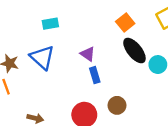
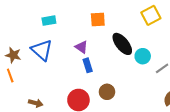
orange square: (125, 22) -> (98, 19), moved, turned 35

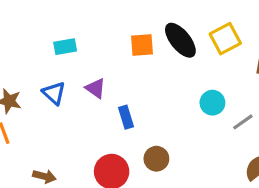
black ellipse: (122, 44) -> (180, 40), moved
purple triangle: (82, 47) -> (96, 88), moved
blue triangle: (42, 50) -> (54, 93), size x0.7

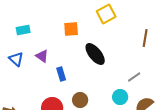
yellow square: (225, 39) -> (106, 14), moved
black ellipse: (180, 40) -> (95, 54), moved
cyan circle: (212, 103) -> (120, 97), moved

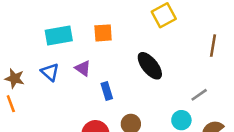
orange square: (71, 29) -> (103, 33), moved
cyan rectangle: (23, 30) -> (59, 35), size x1.5

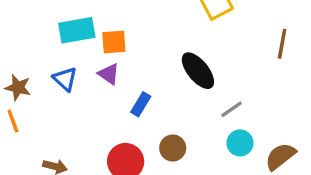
orange square: (103, 33) -> (114, 42), moved
blue rectangle: (107, 91) -> (141, 104), turned 48
gray line: (199, 95) -> (232, 109), moved

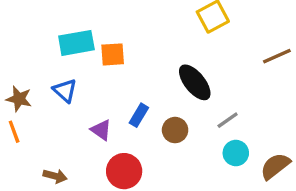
brown line: (282, 44) -> (277, 56), turned 56
purple triangle: (109, 74) -> (101, 130), moved
brown circle: (173, 148) -> (175, 130), moved

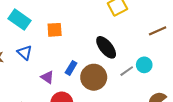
cyan rectangle: (76, 43) -> (20, 20), moved, turned 45
brown circle: (175, 130) -> (94, 77), size x1.6
cyan circle: (236, 153) -> (144, 65), moved

